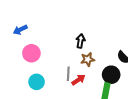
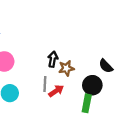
black arrow: (80, 41) -> (53, 59), moved

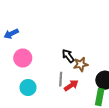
black arrow: (53, 59) -> (68, 56), turned -48

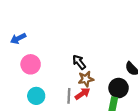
brown star: (81, 64) -> (86, 79), moved
gray line: (61, 79) -> (69, 96), moved

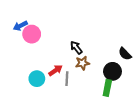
pink circle: (31, 64) -> (32, 34), moved
red arrow: (82, 94) -> (55, 70), moved

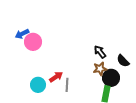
black arrow: (76, 48) -> (100, 52), moved
brown star: (82, 63) -> (100, 69), moved

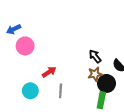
blue arrow: (22, 34) -> (14, 29), moved
red arrow: (56, 77) -> (49, 72), moved

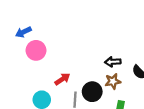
black arrow: (95, 56) -> (113, 62), turned -56
black circle: (107, 83) -> (92, 92), moved

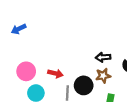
pink circle: (36, 50) -> (26, 71), moved
red arrow: (62, 79) -> (55, 74), turned 48

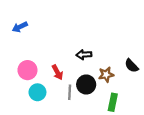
black arrow: (103, 57) -> (84, 55), moved
red arrow: (55, 74) -> (57, 72), turned 48

